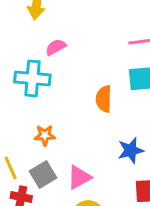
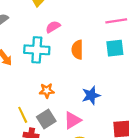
orange semicircle: (104, 99) -> (77, 50), moved
blue star: (131, 150) -> (91, 95), moved

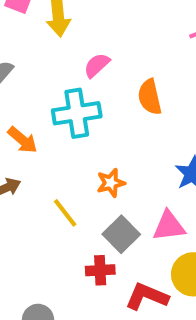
yellow line: (23, 115) -> (65, 213), moved
pink triangle: (72, 120) -> (169, 226), turned 36

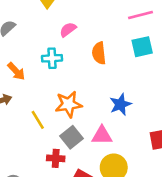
cyan cross: (77, 113) -> (52, 58), size x0.7
orange star: (111, 183) -> (69, 104), size x1.5

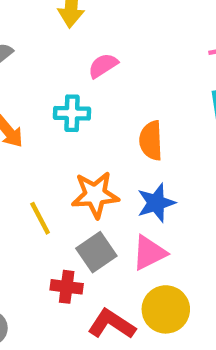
orange semicircle: (99, 53) -> (151, 141), moved
blue star: (120, 104) -> (156, 203), moved
pink triangle: (102, 136) -> (149, 253), turned -30

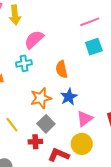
pink semicircle: (103, 66) -> (34, 39), size x1.5
yellow line: (40, 218) -> (12, 125), moved
pink triangle: (149, 253) -> (85, 119), moved

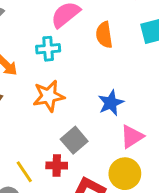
orange semicircle: (62, 69) -> (104, 35), moved
orange star: (41, 98) -> (49, 96), moved
yellow line: (12, 125) -> (24, 172), moved

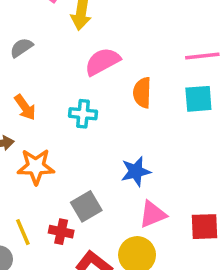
cyan cross: (48, 49) -> (83, 114), moved
orange star: (49, 96) -> (36, 167), moved

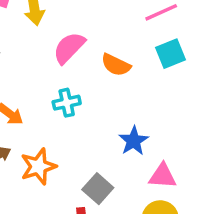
orange semicircle: (142, 93) -> (116, 65), turned -48
pink triangle: (153, 214) -> (163, 176), turned 44

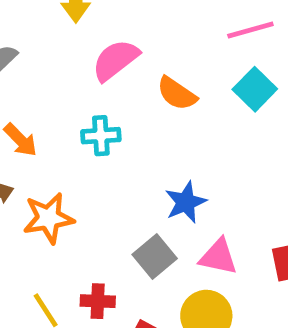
cyan square: (171, 54) -> (255, 89), turned -32
gray square: (98, 189) -> (155, 256), moved

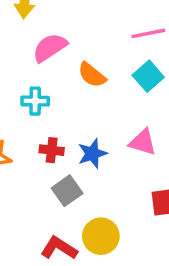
pink triangle: (218, 257) -> (143, 142), moved
red cross: (98, 301) -> (52, 150), moved

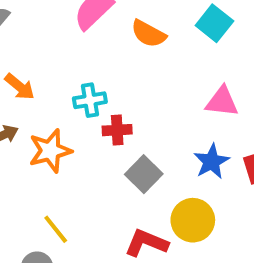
cyan cross: (35, 101) -> (90, 100), moved
blue star: (92, 154) -> (212, 162), moved

